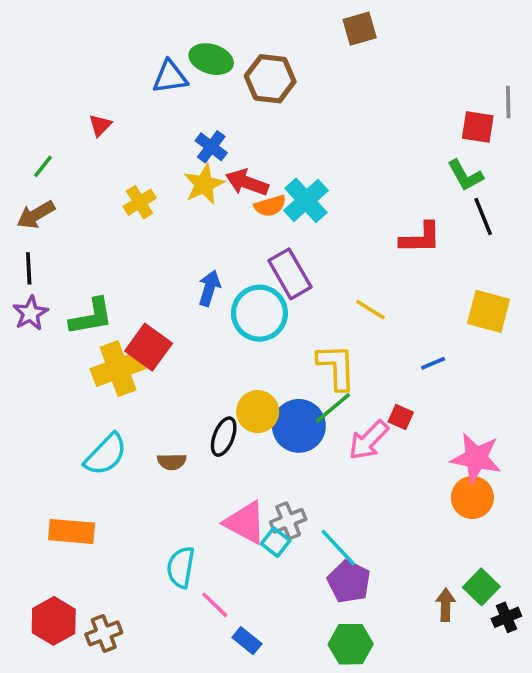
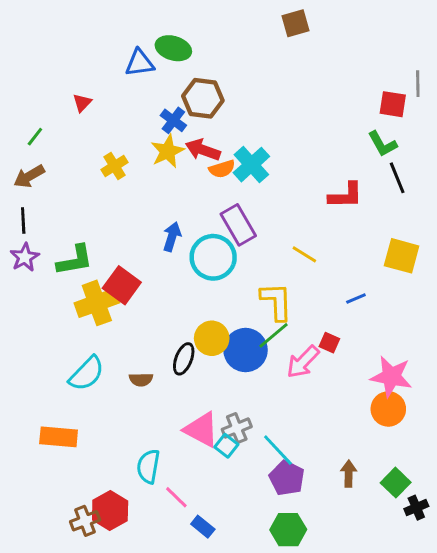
brown hexagon: (270, 79) -> (203, 98), moved
brown arrow: (446, 605) -> (349, 474), moved
red hexagon: (54, 621) -> (110, 511), moved

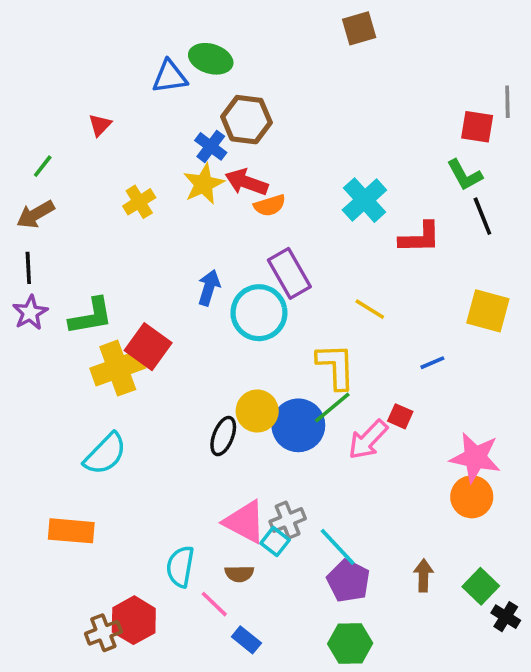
cyan cross: (251, 165) -> (364, 200), moved
brown semicircle: (141, 379) -> (239, 574), moved
black cross: (416, 508) -> (506, 617), turned -35

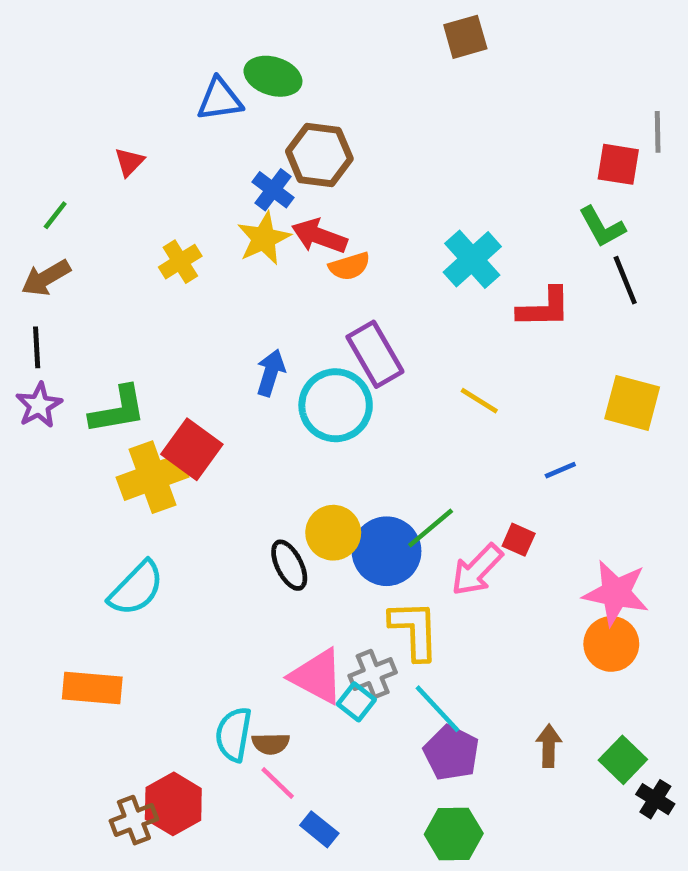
yellow L-shape: (336, 366) -> (414, 630), moved
black ellipse: (223, 436) -> (289, 565), turned -48
brown semicircle: (239, 574) -> (271, 744), moved

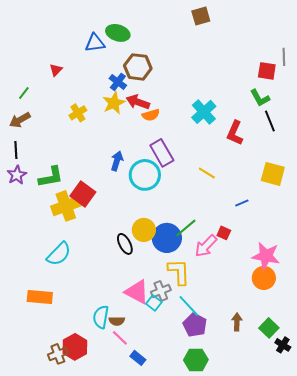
red L-shape: (544, 308) -> (235, 133), turned 115

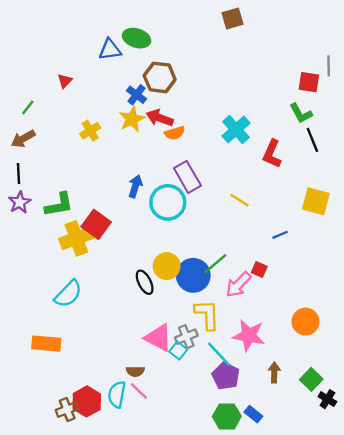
pink star: (266, 256) -> (249, 335), moved
cyan semicircle: (101, 317) -> (117, 394), moved
blue rectangle: (138, 358) -> (253, 414), moved

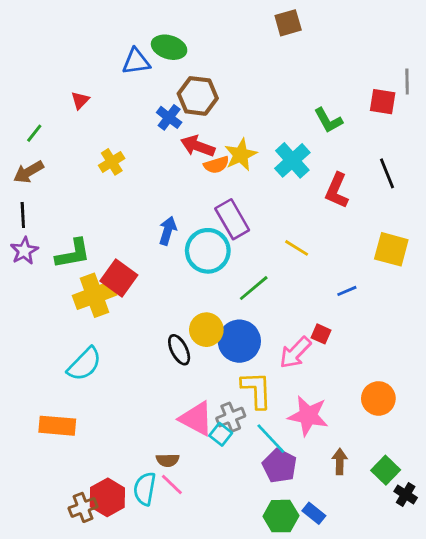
green L-shape: (301, 113) -> (328, 120), moved
yellow star: (132, 119) -> (241, 155), moved
green line: (215, 264) -> (254, 288), moved

